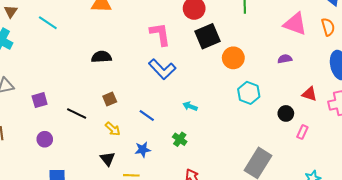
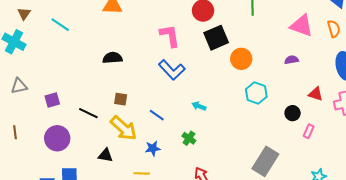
brown square: (110, 99) -> (121, 99), turned 32
yellow arrow: (113, 129) -> (124, 128), size x1.8
purple circle: (45, 139) -> (57, 138), size x1.6
black triangle: (108, 159) -> (105, 155), moved, turned -42

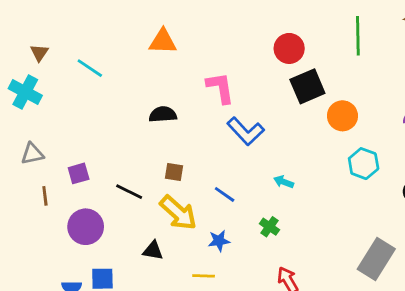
pink L-shape: (170, 36) -> (220, 88), moved
brown line: (15, 132) -> (45, 196), moved

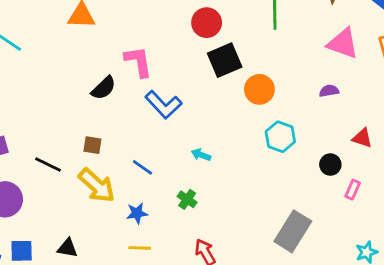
black semicircle: (163, 114) -> (104, 88), moved, turned 140
black triangle: (153, 251) -> (67, 248), moved
yellow line: (204, 276) -> (140, 248), moved

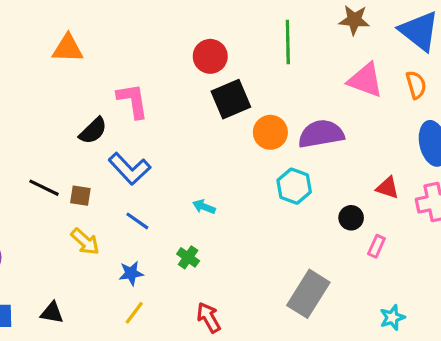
purple semicircle: (329, 91) -> (321, 134), moved, size x2.0
blue L-shape: (163, 105) -> (129, 169), moved
black line: (48, 165) -> (44, 188), moved
yellow arrow: (97, 185) -> (85, 242), size x0.7
yellow line: (140, 248) -> (134, 313), turned -55

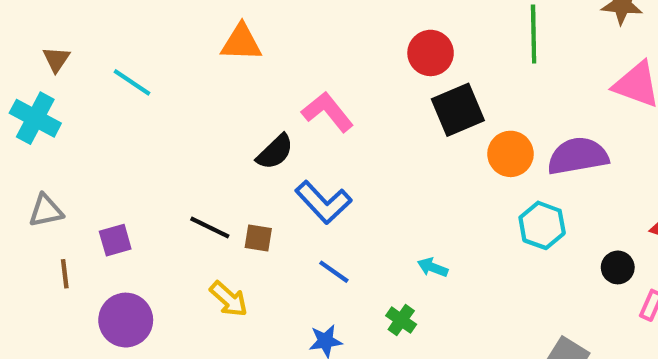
pink L-shape: (133, 101) -> (328, 112), turned -30
cyan arrow: (204, 207) -> (433, 267), moved
yellow arrow: (85, 242) -> (229, 299), moved

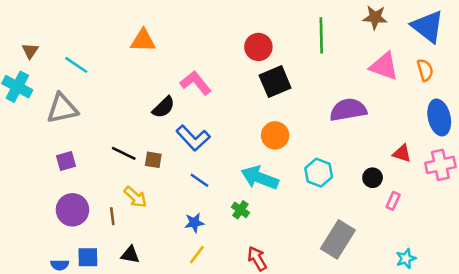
orange circle: (510, 154) -> (275, 135), moved
gray triangle: (46, 211) -> (62, 108), moved, size x1.5
cyan hexagon: (542, 225) -> (319, 173), moved
cyan arrow: (433, 267) -> (260, 178), size x2.0
brown line: (65, 274) -> (112, 216), moved

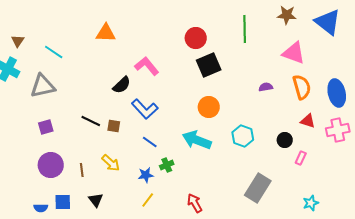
orange semicircle: (425, 70) -> (302, 87), moved, size x1.4
purple semicircle: (348, 110) -> (266, 87), size x0.5
yellow arrow: (135, 197) -> (111, 163), moved
green cross: (240, 210) -> (167, 165), moved, turned 32
black triangle: (130, 255) -> (96, 200), turned 42

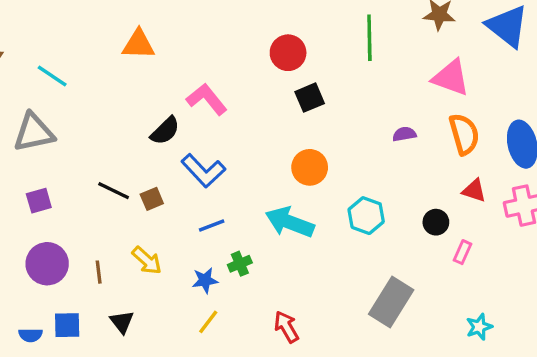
black square: (209, 65) -> (310, 98), size x0.7
brown square: (114, 126) -> (152, 199), turned -32
blue line: (150, 142) -> (212, 226), turned -56

